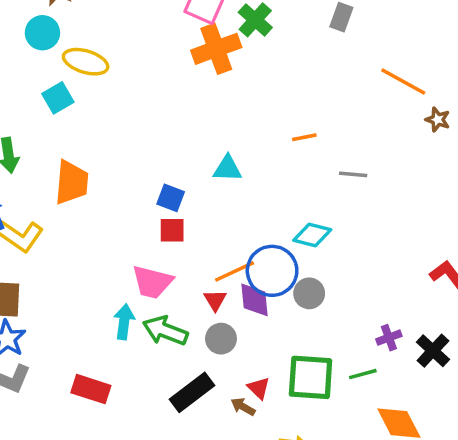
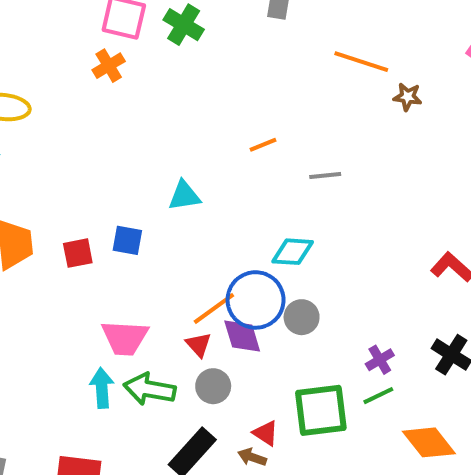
orange cross: (216, 49) -> (109, 66), moved, size x0.6
red square: (172, 230) -> (78, 253), moved
purple cross: (389, 338) -> (380, 360), moved

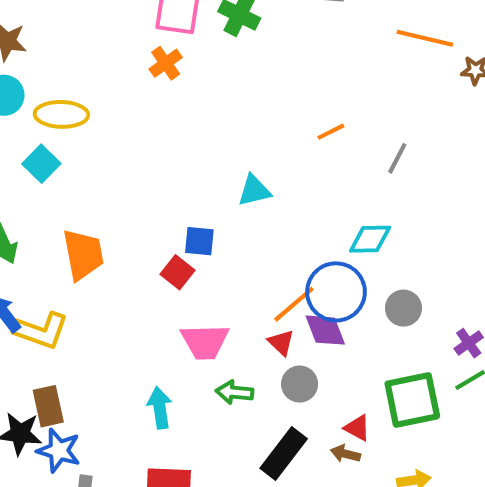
gray line: (325, 176) -> (397, 158), turned -52
red square: (78, 253) -> (178, 272), moved, turned -36
gray circle: (302, 317) -> (403, 308), moved
cyan arrow: (102, 388) -> (160, 408), moved
green arrow: (150, 389) -> (234, 392), size x0.7

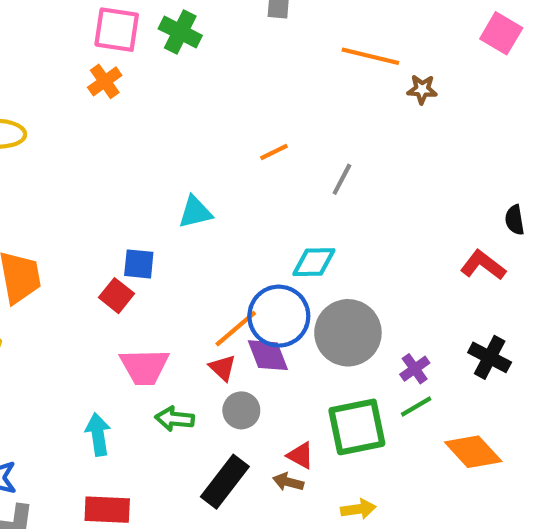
gray circle: (403, 308) -> (348, 333), size x1.8

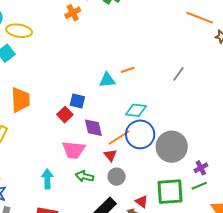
orange line: (274, 152) -> (128, 70), moved
cyan diamond: (314, 262) -> (136, 110), moved
purple diamond: (268, 355) -> (93, 128), moved

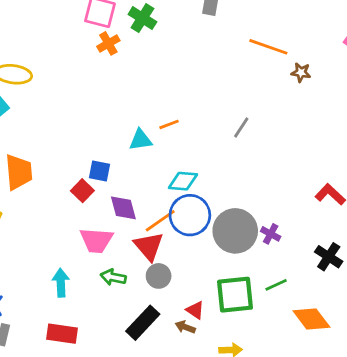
orange cross: (73, 13) -> (108, 43), moved
red triangle: (110, 155) -> (149, 246), size x1.6
purple cross: (201, 168) -> (271, 234), moved, turned -32

